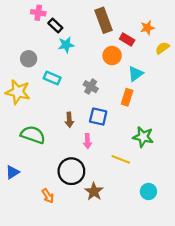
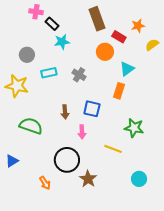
cyan rectangle: (52, 78) -> (49, 73), turned -35
gray cross: (91, 87) -> (79, 75), moved

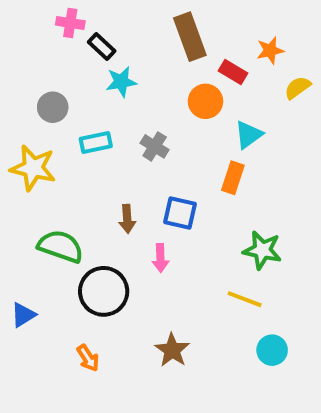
yellow line: (113, 149) -> (245, 299), moved
black circle: (67, 160) -> (104, 291), moved

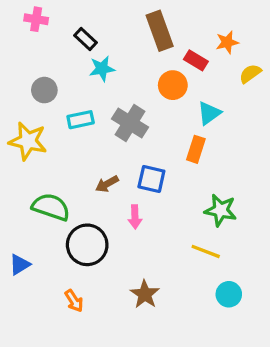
pink cross: (70, 23) -> (36, 19), moved
gray cross: (155, 146) -> (130, 123), size x1.5
brown arrow: (127, 219) -> (107, 184), turned 65

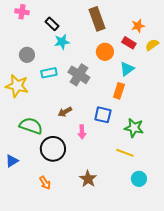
red rectangle: (196, 60) -> (129, 43), moved
blue square: (151, 179) -> (103, 115), moved

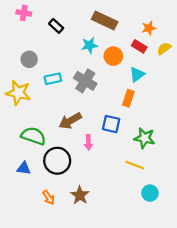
brown rectangle: (97, 19) -> (105, 20), turned -45
cyan star: (62, 42) -> (90, 45), moved
brown arrow: (65, 112) -> (70, 121), size x1.5
blue triangle: (12, 161) -> (24, 168), moved, turned 40
brown star: (88, 179) -> (80, 195), moved

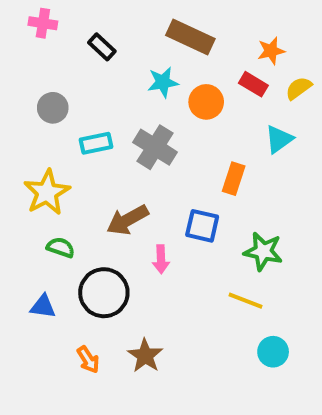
cyan triangle: (137, 74) -> (279, 139), moved
yellow star: (18, 93) -> (47, 192), moved, turned 30
green semicircle: (33, 136) -> (61, 247), size x0.6

